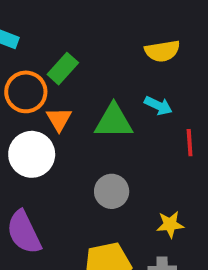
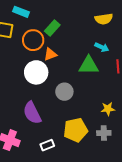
orange triangle: (59, 119) -> (50, 54), turned 40
green triangle: (114, 121) -> (89, 65), moved
gray circle: (112, 191) -> (64, 92), moved

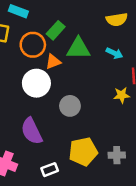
green triangle: (89, 65) -> (78, 48), moved
yellow star: (108, 109) -> (122, 95), moved

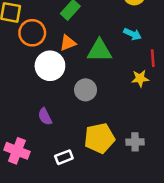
orange circle: (33, 45) -> (32, 33), moved
green triangle: (78, 48) -> (99, 51), moved
purple semicircle: (32, 131) -> (45, 117), size x0.6

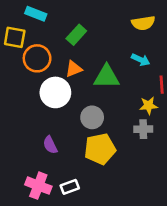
yellow pentagon: (99, 138) -> (100, 149), moved
gray cross: (135, 142) -> (143, 129), moved
pink cross: (17, 151) -> (38, 186), moved

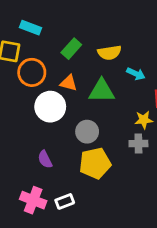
yellow semicircle: (143, 23) -> (109, 53), moved
orange triangle: (74, 69) -> (69, 83), turned 36

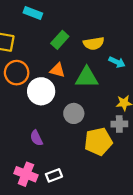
cyan rectangle: (30, 28) -> (33, 13), moved
orange circle: (32, 72) -> (17, 73), moved
yellow pentagon: (95, 163) -> (98, 141), moved

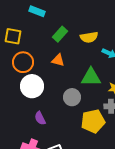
green triangle: (87, 77) -> (91, 77), moved
white circle: (41, 91) -> (32, 86), moved

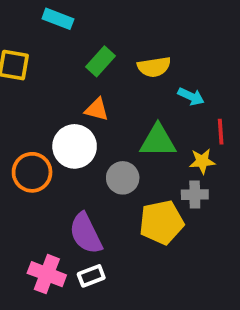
orange circle: (23, 62) -> (32, 172), moved
white circle: (32, 86) -> (75, 146), moved
purple semicircle: (40, 118) -> (86, 233), moved, size x1.6

